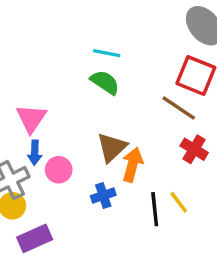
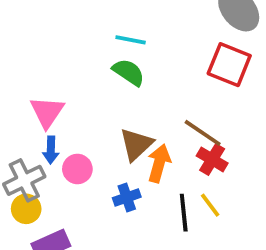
brown line: (179, 108) -> (203, 133), moved
red cross: (194, 149) -> (212, 159), moved

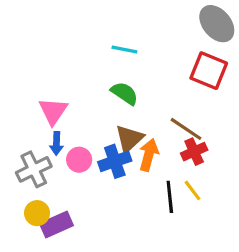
green semicircle: (129, 72) -> (124, 93), moved
red cross: (212, 159) -> (194, 152), turned 35
blue cross: (127, 197) -> (115, 161), moved, size x1.4
yellow circle: (26, 209) -> (37, 213), moved

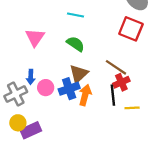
pink triangle: (53, 111) -> (35, 37), moved
orange arrow: (149, 155) -> (85, 95), moved
yellow line: (192, 190) -> (132, 108), moved, turned -56
black line: (170, 197) -> (113, 95), moved

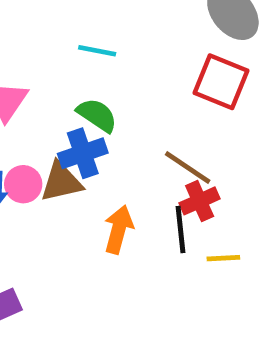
brown triangle: (79, 74) -> (61, 182), moved, turned 30
pink circle: (46, 88) -> (23, 184), moved
blue cross: (69, 89) -> (83, 153), moved

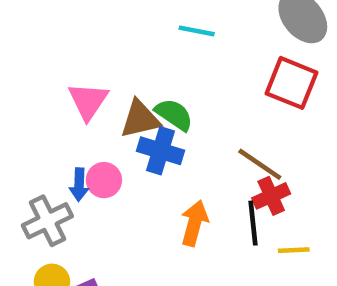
cyan line: (97, 51) -> (197, 31), moved
blue cross: (83, 153) -> (160, 151), turned 36
brown triangle: (61, 182) -> (140, 119), moved

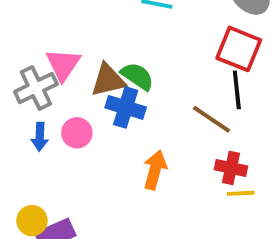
blue arrow: (79, 185) -> (40, 137), moved
red cross: (271, 196) -> (231, 168), moved, turned 36
gray cross: (47, 221) -> (36, 88), moved
black line: (253, 223) -> (237, 90), moved

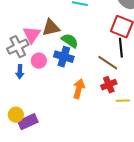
brown triangle: (108, 80) -> (51, 28), moved
pink circle: (77, 133) -> (39, 61), moved
red cross: (231, 168) -> (109, 85), moved, turned -35

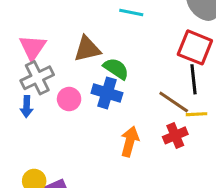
pink triangle: (32, 35) -> (33, 47), moved
blue arrow: (20, 72) -> (27, 107), moved
yellow line: (123, 101) -> (196, 114), moved

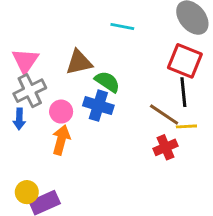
orange arrow: (130, 141) -> (61, 140), moved

